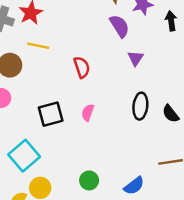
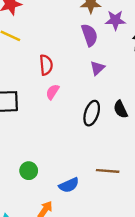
pink semicircle: (88, 113) -> (53, 92), moved
black semicircle: (171, 114) -> (121, 109), moved

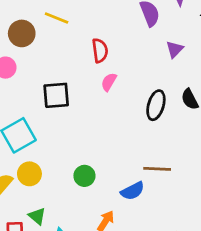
purple triangle: (97, 68) -> (175, 49), moved
brown line: (108, 171) -> (157, 169), moved

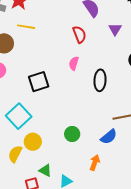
red semicircle: (100, 51) -> (79, 34), moved
black ellipse: (156, 105) -> (100, 80), moved

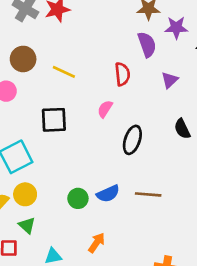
yellow line: (26, 27) -> (64, 72), moved
blue semicircle: (109, 137) -> (108, 194), moved
green triangle: (45, 170) -> (27, 225), moved

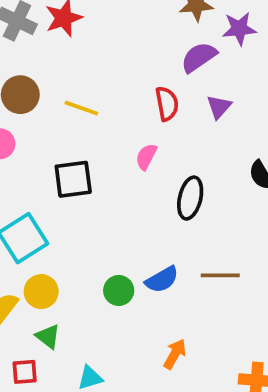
purple semicircle: (147, 45) -> (199, 57), turned -100
purple triangle: (170, 80) -> (219, 107), moved
orange arrow: (97, 243) -> (175, 354), moved

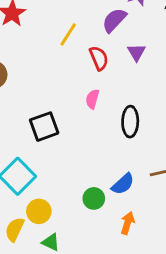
yellow line: (81, 108) -> (68, 34), moved, turned -65
orange arrow: (175, 354) -> (128, 223), moved

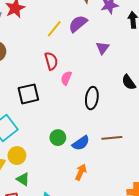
purple semicircle: (114, 20) -> (78, 24), moved
red semicircle: (99, 58) -> (51, 61), moved
green circle: (94, 198) -> (58, 138), moved

